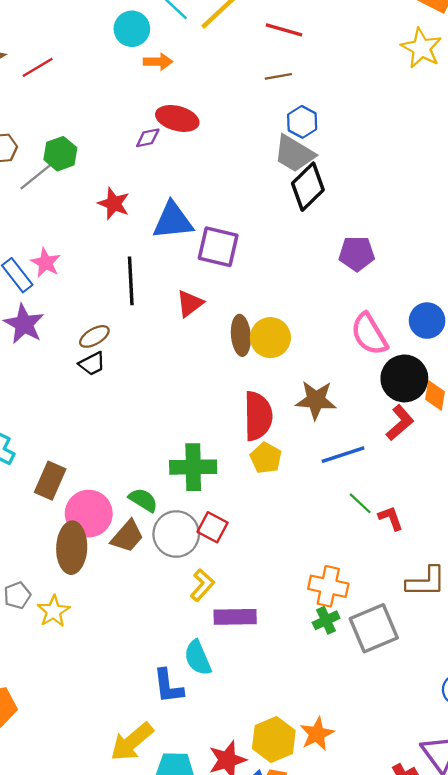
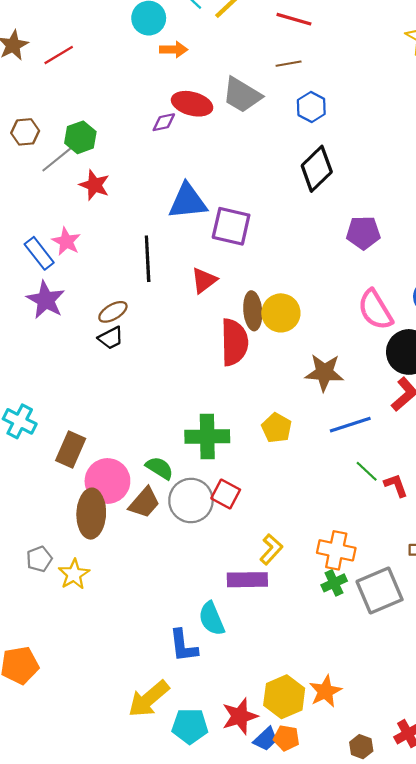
gray trapezoid: (294, 154) -> (242, 95), moved
red star: (114, 204) -> (94, 185), moved
red semicircle: (258, 416) -> (234, 342), moved
yellow L-shape: (202, 585) -> (271, 549), moved

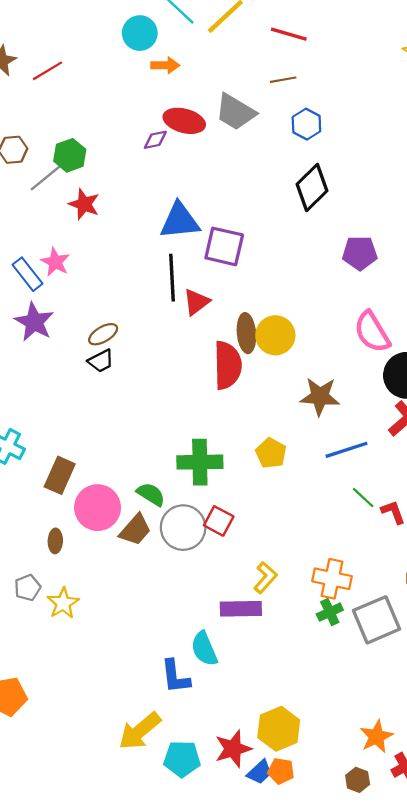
black line: (148, 259) -> (172, 278), moved
brown ellipse: (91, 514) -> (55, 541), moved, size x0.5
orange star: (325, 691) -> (376, 737), moved

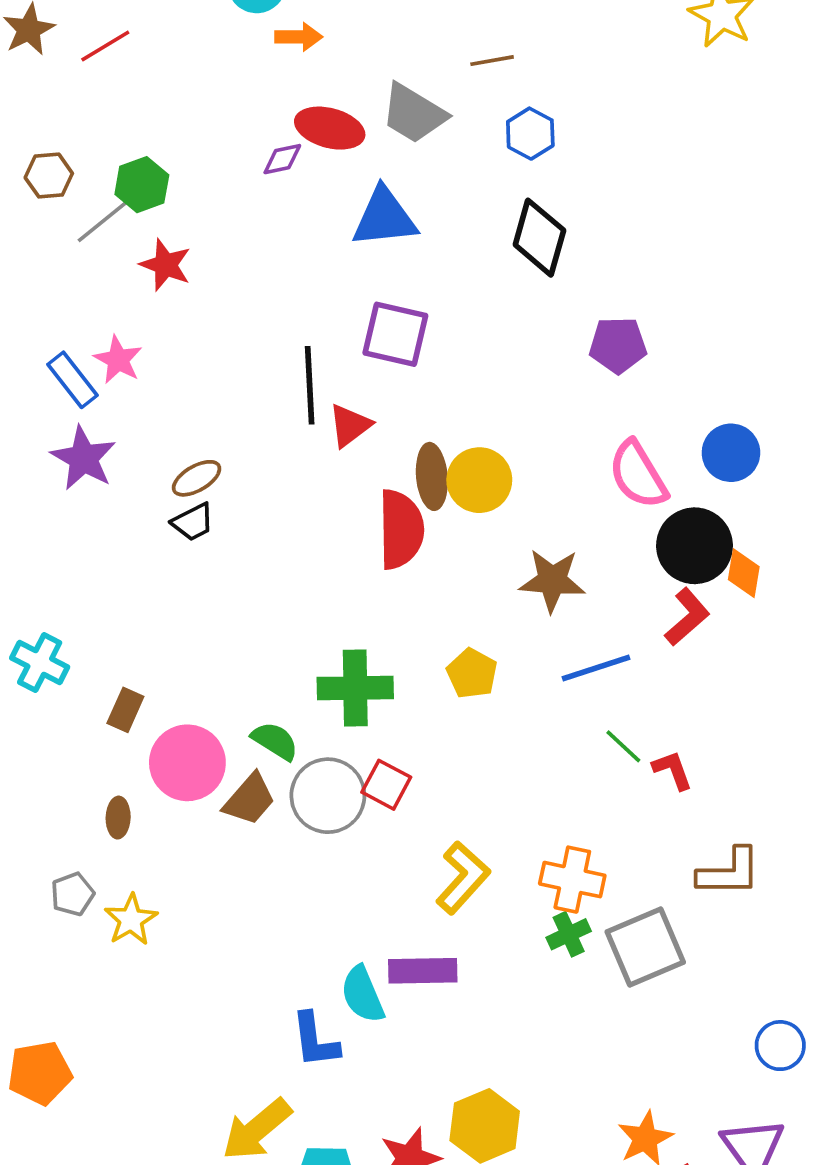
black diamond: (312, 188) -> (539, 238), turned -30
blue triangle: (180, 221) -> (384, 217), moved
brown rectangle: (60, 475) -> (125, 710), size x0.7
yellow L-shape: (265, 578) -> (463, 878), size x1.4
purple rectangle: (241, 609) -> (423, 971), moved

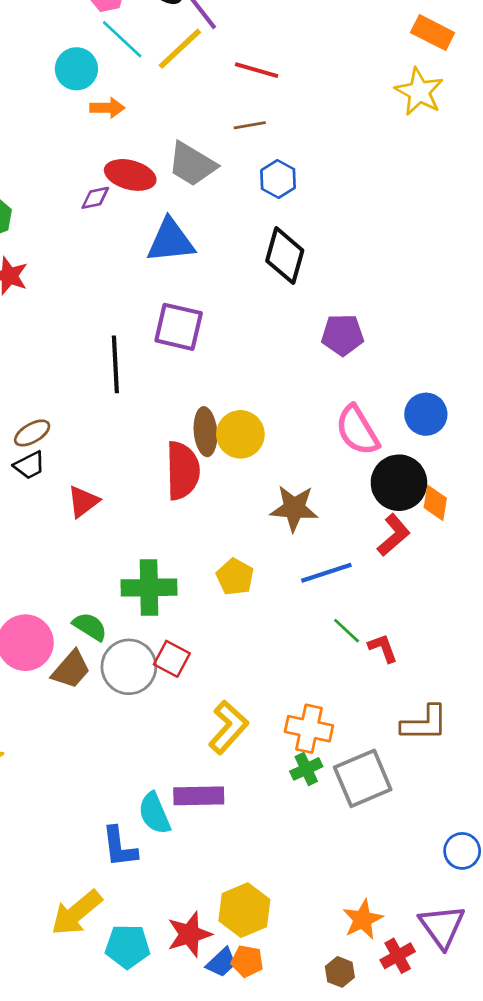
red triangle: (350, 425) -> (83, 502), moved

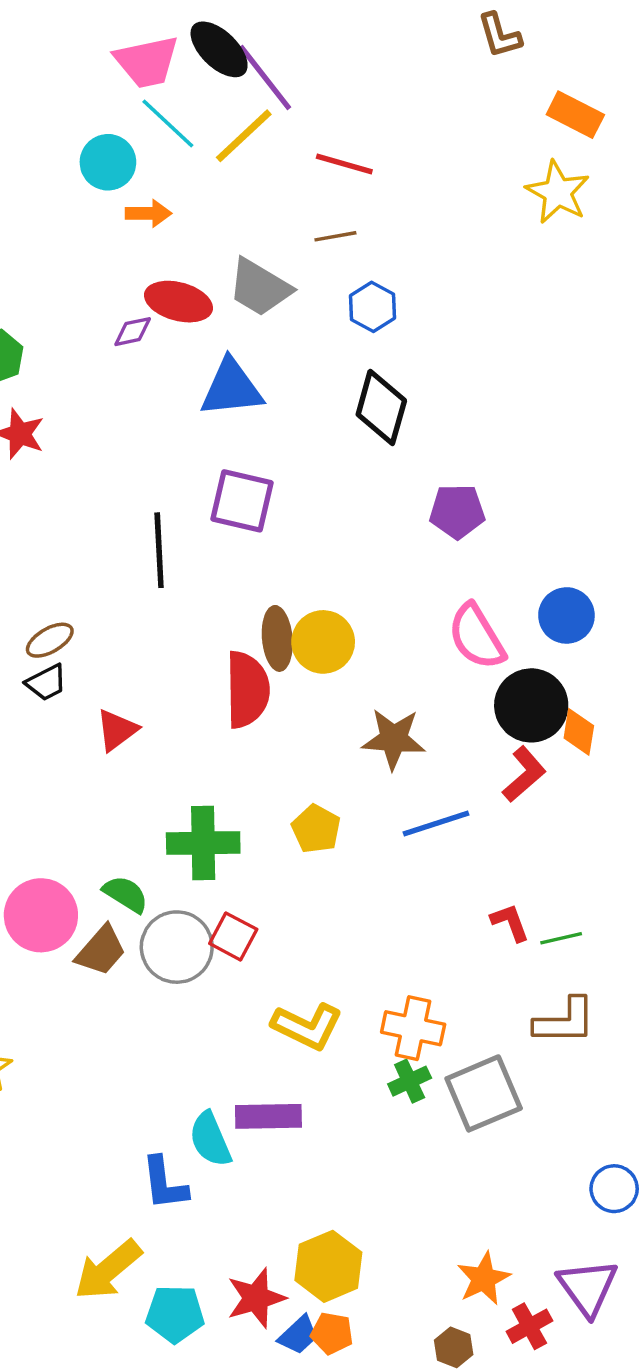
green line: (347, 631) -> (561, 938), moved, turned -56
yellow L-shape: (228, 727) -> (307, 1026), turned 74

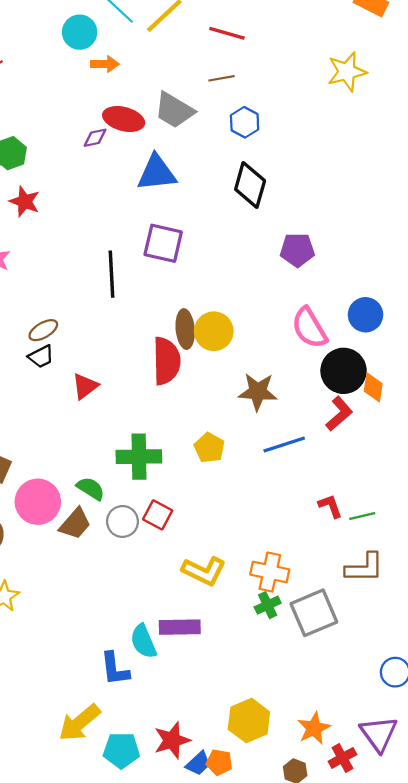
yellow star: (558, 192) -> (347, 72), moved, turned 30
gray circle: (177, 947) -> (122, 521), size x0.7
yellow hexagon: (328, 1266) -> (249, 721), moved

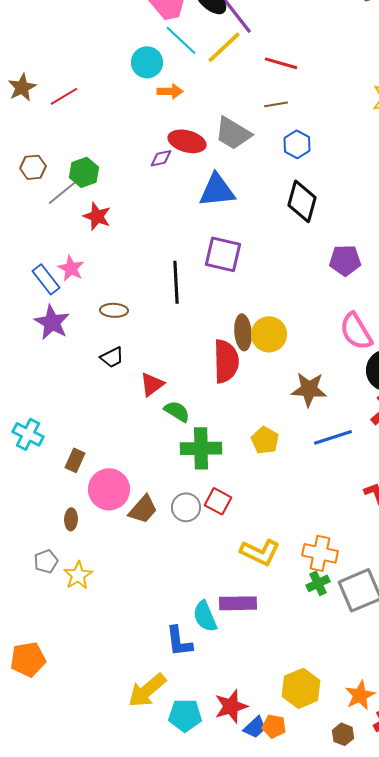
brown ellipse: (43, 330) -> (114, 310), moved, turned 32
green semicircle: (91, 489) -> (177, 411), moved

